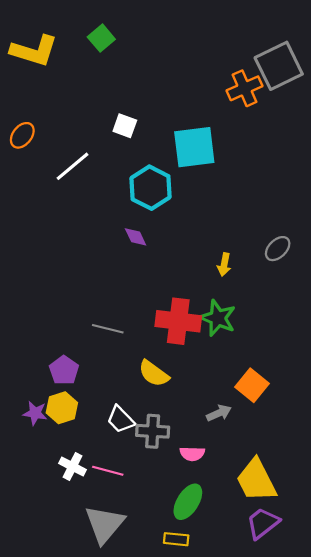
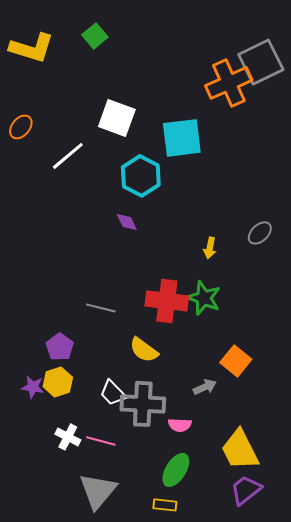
orange cross: (245, 88) -> (229, 83), size x1.4
white square: (125, 126) -> (117, 118), size x1.6
gray cross: (153, 431) -> (143, 404), size x1.4

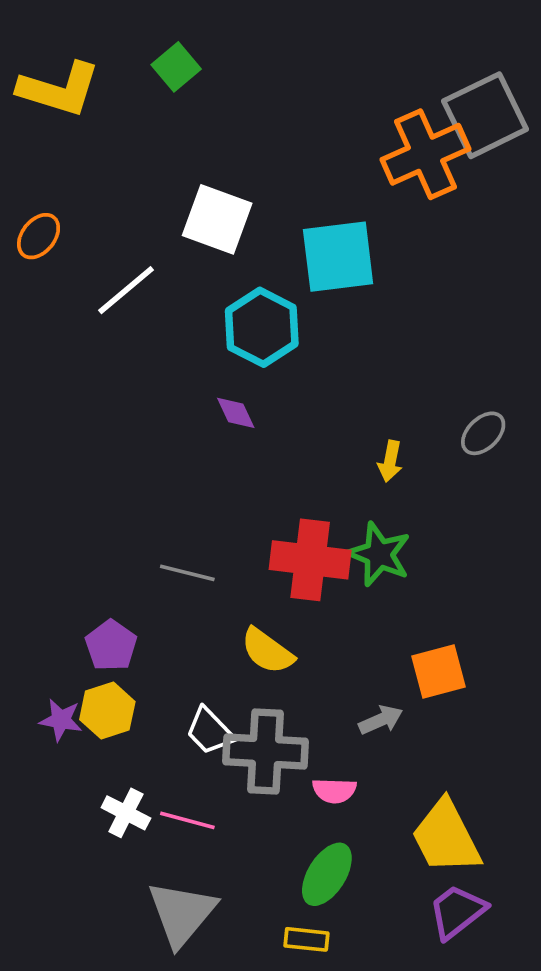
orange square: (236, 361) -> (439, 671), turned 36

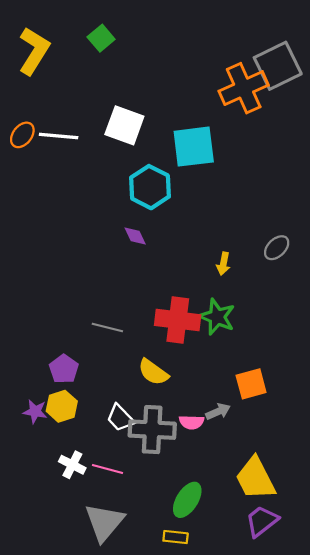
yellow L-shape: (59, 89) -> (34, 51), turned -75
white line: (126, 290) -> (59, 136), moved, turned 45
pink semicircle: (334, 791) -> (192, 422), moved

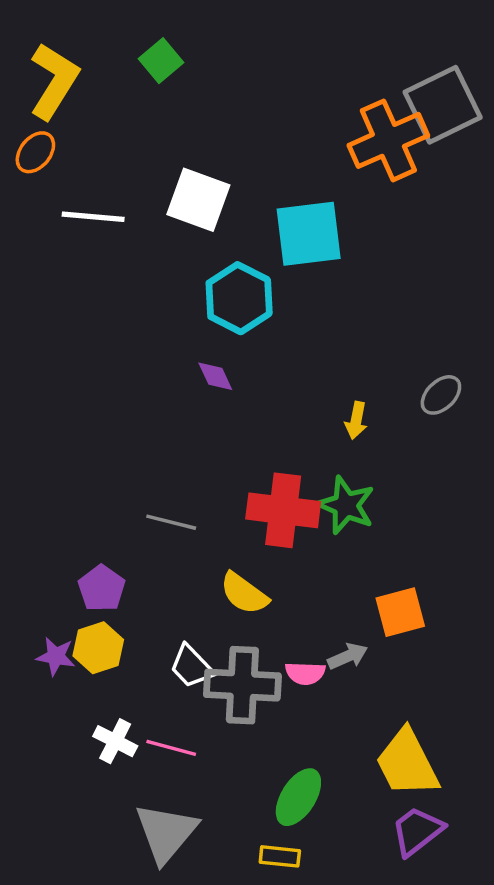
orange ellipse: (22, 135) -> (35, 152), moved

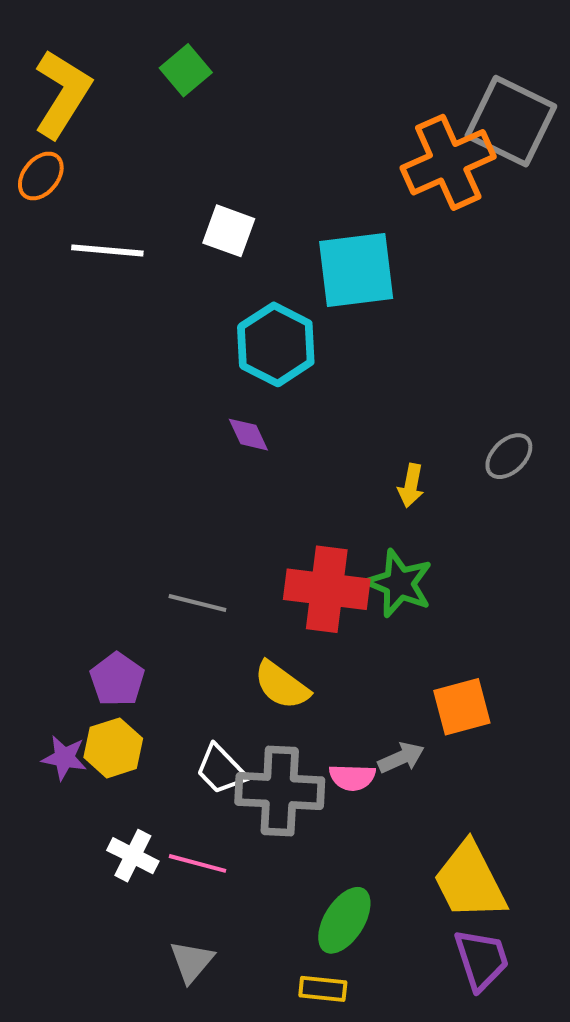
gray square: (443, 105) -> (511, 121), turned -38
white square: (198, 200) -> (229, 231), size x0.7
purple trapezoid: (417, 831) -> (481, 959), turned 110
gray triangle: (166, 833) -> (192, 961), size x0.6

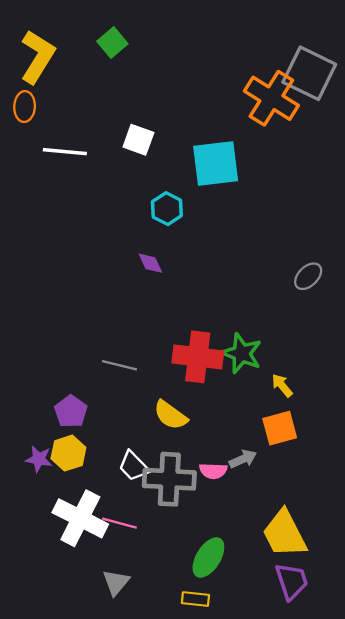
orange cross: (448, 162) -> (271, 98), turned -34
orange ellipse: (41, 176) -> (25, 107), turned -36
cyan hexagon: (276, 344) -> (167, 209), size x0.7
yellow arrow: (411, 485) -> (282, 385), moved, turned 130
white cross: (133, 856) -> (80, 518), size x1.8

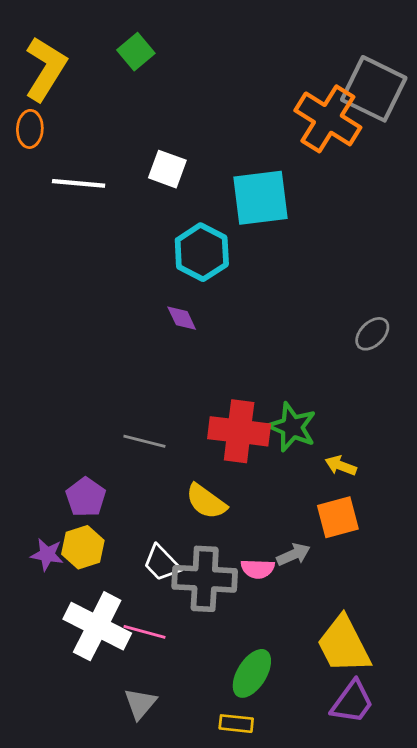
cyan hexagon: (167, 209) -> (202, 252), size x1.4
yellow arrow: (282, 385) -> (341, 466), turned -30
purple trapezoid: (292, 581) -> (352, 702), turned 54

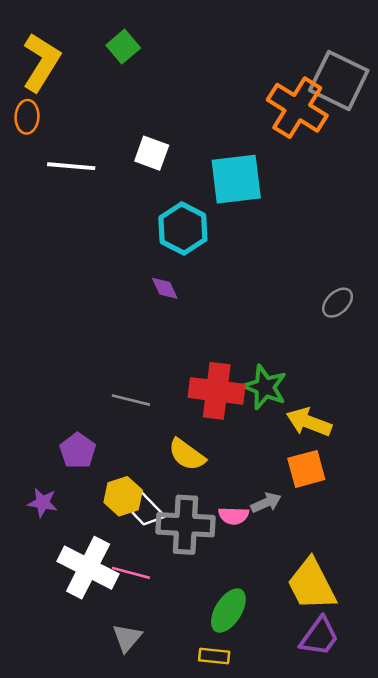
yellow arrow: (341, 466) -> (309, 422), size x1.6
yellow hexagon: (83, 547) -> (123, 496), moved

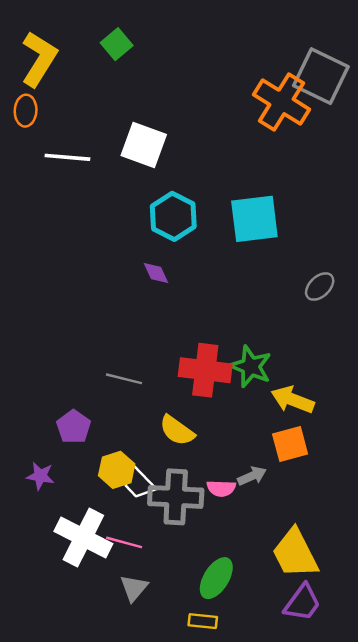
white square: (152, 153) -> (144, 145), size x1.4
cyan square: (236, 179) -> (254, 219), moved
gray triangle: (127, 638) -> (134, 588), moved

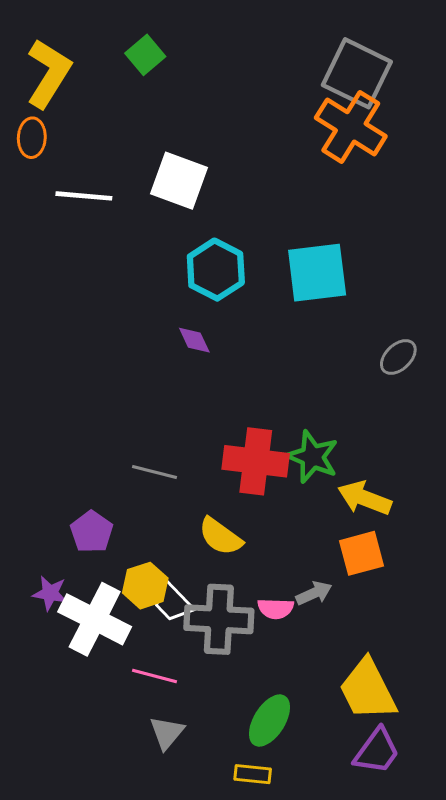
gray square: (321, 76) -> (357, 73), moved
white cross: (83, 537) -> (95, 619), moved

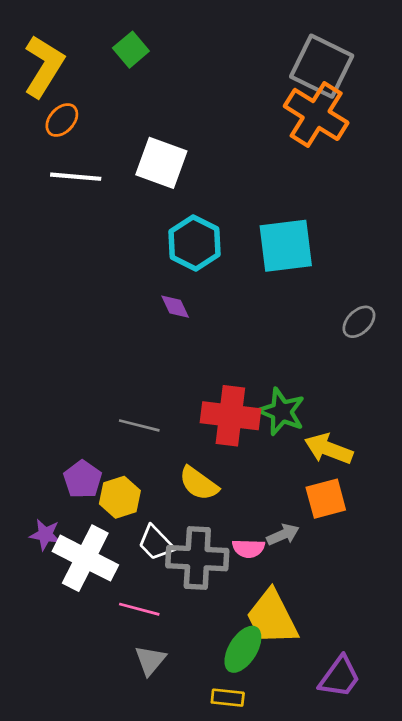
orange ellipse: (32, 138) -> (62, 120), moved, turned 40
yellow hexagon: (145, 586) -> (120, 497), moved
yellow trapezoid: (368, 690) -> (272, 617), moved

